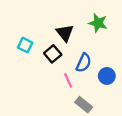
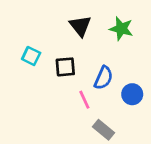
black triangle: (65, 33) -> (80, 26), moved
black square: (53, 54) -> (65, 67), turned 35

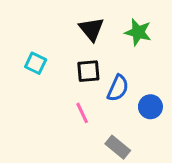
black square: (65, 67) -> (88, 71), moved
pink line: (84, 100) -> (82, 113), moved

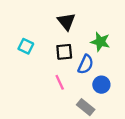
green star: (138, 32) -> (100, 42), moved
blue circle: (150, 107) -> (101, 85), moved

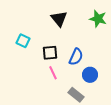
green star: (100, 42) -> (98, 19), moved
black square: (64, 52) -> (50, 53), moved

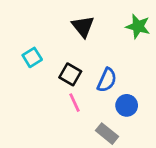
cyan square: (23, 41) -> (32, 57), turned 32
black square: (50, 53) -> (70, 74), turned 35

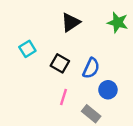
black triangle: (83, 26) -> (71, 22), turned 35
pink line: (74, 103) -> (63, 97), moved, turned 42

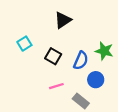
green star: (118, 22) -> (104, 51), moved
pink line: (63, 97) -> (56, 86), turned 56

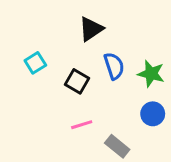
blue semicircle: (81, 61) -> (114, 66), moved, turned -42
blue circle: (96, 80) -> (153, 114), moved

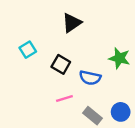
blue semicircle: (114, 66) -> (90, 78), moved, turned 120
blue circle: (153, 114) -> (121, 112), moved

